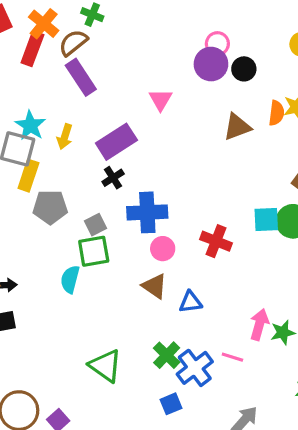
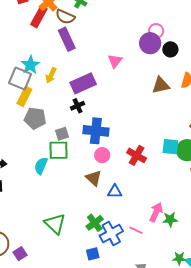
brown semicircle: (73, 43) -> (65, 17), turned -126

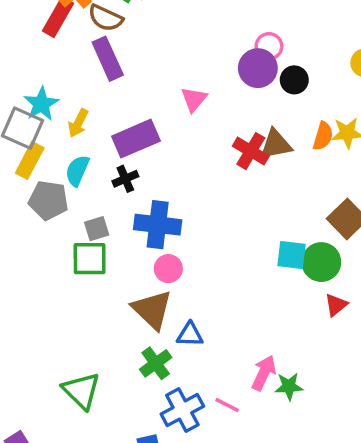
red cross: (137, 155) -> (251, 151), moved
cyan semicircle: (41, 166) -> (77, 171), moved
brown triangle: (94, 178) -> (152, 310), size x1.4
green cross: (95, 223) -> (156, 363), moved

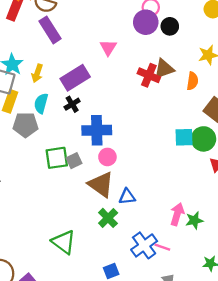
orange semicircle: (323, 136) -> (192, 81), moved
gray square: (97, 229) -> (74, 161), moved
pink line: (227, 405) -> (162, 247), moved
blue cross: (182, 410) -> (144, 245), moved

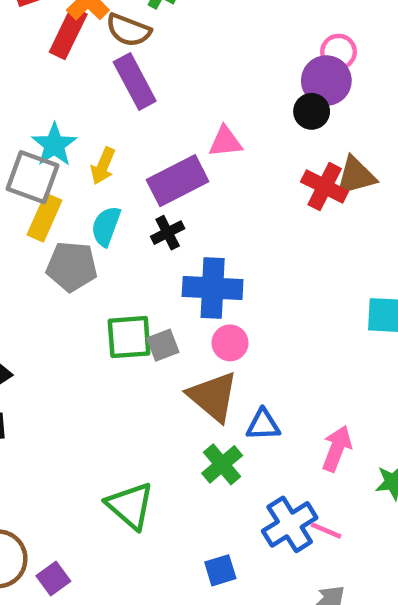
black circle: (170, 26) -> (312, 111), moved
pink triangle: (108, 48) -> (225, 142), moved, turned 48
pink arrow: (177, 214) -> (337, 449), moved

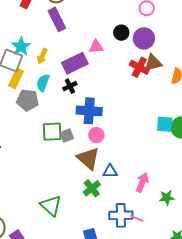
purple circle: (326, 81) -> (144, 38), moved
black circle: (312, 111) -> (121, 33), moved
blue cross: (290, 524) -> (121, 215), turned 30

